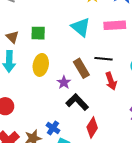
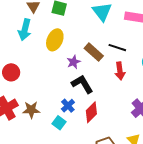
brown rectangle: (81, 68) -> (94, 52), turned -30
blue cross: (53, 128) -> (68, 106), moved

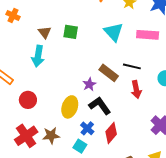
yellow ellipse: (55, 40) -> (70, 107), moved

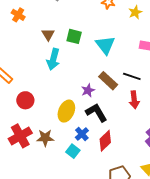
cyan triangle: (114, 32) -> (105, 45), moved
cyan arrow: (38, 56) -> (53, 59), moved

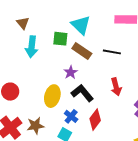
green square: (74, 36) -> (60, 39), moved
brown rectangle: (108, 81) -> (82, 51), moved
red arrow: (134, 100) -> (116, 87), moved

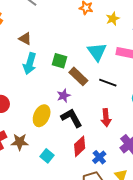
brown triangle: (23, 23) -> (25, 39), turned -32
cyan triangle: (81, 25) -> (97, 52), moved
blue cross: (71, 116) -> (99, 157), moved

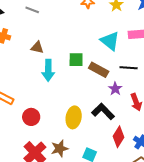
purple star: (64, 96) -> (115, 89), moved

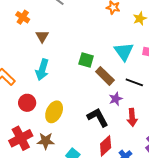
brown triangle: (37, 48) -> (42, 36), moved, turned 32
cyan arrow: (48, 70) -> (42, 70), moved
yellow ellipse: (74, 117) -> (54, 112), moved

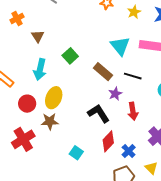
orange cross: (23, 17) -> (17, 18), turned 32
green square: (86, 60) -> (70, 56), moved, turned 35
yellow ellipse: (54, 112) -> (54, 98), moved
brown star: (46, 141) -> (50, 121), moved

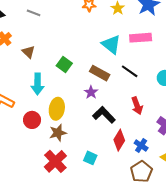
black line: (133, 76) -> (130, 71), turned 30
purple star: (115, 94) -> (91, 92), moved
red cross: (23, 139) -> (55, 161), moved

